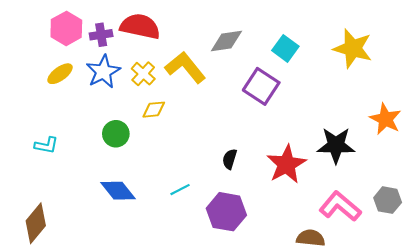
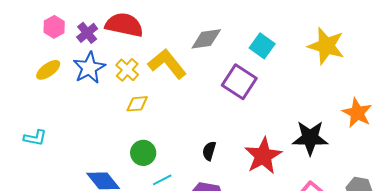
pink hexagon: (66, 28) -> (54, 27), size x0.7
purple cross: (101, 35) -> (87, 33), turned -30
green circle: (116, 134) -> (143, 153), moved

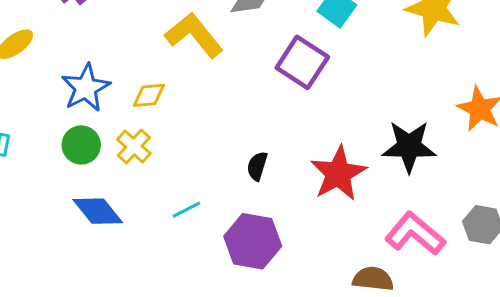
blue star: (89, 68) -> (86, 88), moved
yellow cross: (127, 70) -> (134, 146), moved
green circle: (143, 153) -> (81, 145), moved

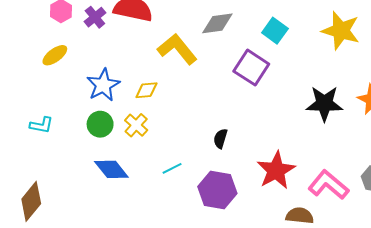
black star: (409, 146) -> (324, 104), moved
red star: (338, 174) -> (276, 170), moved

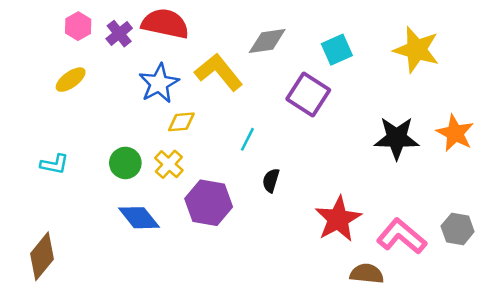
cyan square: (275, 31) -> (337, 50), turned 30
blue star: (103, 85) -> (159, 83), moved
cyan line: (172, 168) -> (247, 139), moved, turned -36
purple hexagon: (217, 190) -> (209, 203), moved

